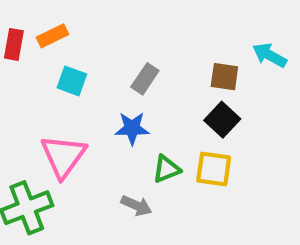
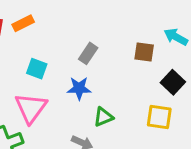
cyan square: (72, 81) -> (37, 69), moved
black square: (222, 120) -> (173, 82), moved
yellow square: (214, 169) -> (159, 117), moved

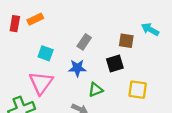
black square: (173, 82) -> (115, 63), moved, turned 30

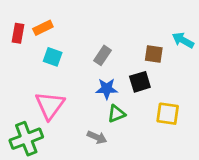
cyan square: (46, 53) -> (53, 57), moved
blue star: (77, 68) -> (107, 89), moved

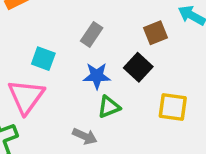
brown square: (154, 54) -> (155, 33), turned -30
cyan square: (53, 57) -> (43, 59), moved
black square: (140, 82) -> (138, 67), turned -30

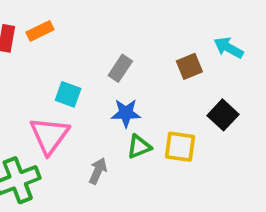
black square: (138, 67) -> (223, 115), moved
yellow square: (173, 107) -> (180, 147), moved
gray arrow: (85, 136) -> (98, 171), moved, turned -90

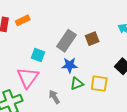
brown square: (189, 66) -> (92, 39), moved
gray rectangle: (120, 68) -> (67, 41), size x1.5
gray arrow: (98, 171) -> (54, 97), turned -56

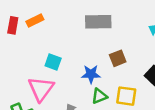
brown square: (92, 39) -> (118, 58), moved
gray rectangle: (67, 41) -> (98, 22), moved, turned 55

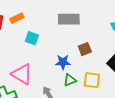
cyan square: (53, 62) -> (32, 38), moved
pink triangle: (41, 89) -> (22, 74), turned -35

